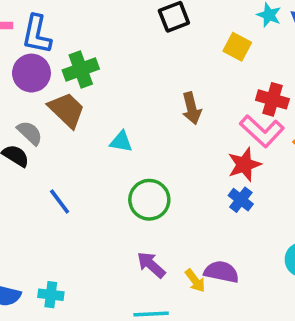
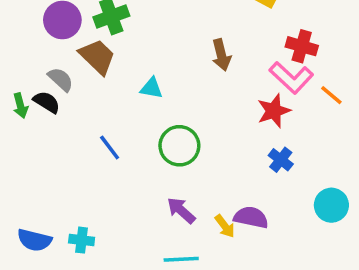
blue cross: (241, 200) -> (281, 160), moved
blue line: (60, 201) -> (110, 148), moved

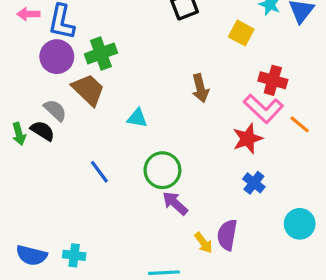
purple arrow: (181, 210) -> (175, 203), moved
purple semicircle: (251, 217) -> (227, 235), turned -92

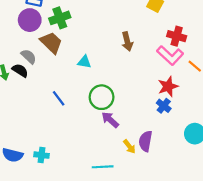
red star: (248, 139) -> (168, 86), moved

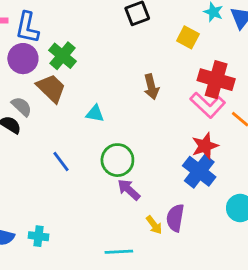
green cross: (60, 18) -> (62, 56), turned -30
red cross: (177, 36) -> (216, 80), size x1.4
blue cross: (164, 106) -> (199, 171), size x1.6

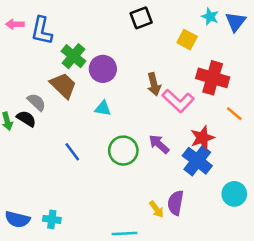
purple circle: (23, 59) -> (103, 69), moved
pink L-shape: (208, 105) -> (178, 101), moved
purple arrow: (129, 190) -> (159, 144), moved

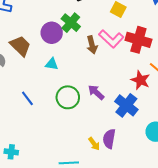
green cross: (74, 56) -> (71, 23), moved
pink L-shape: (178, 101) -> (111, 39), moved
red star: (202, 138) -> (140, 80), moved, turned -30

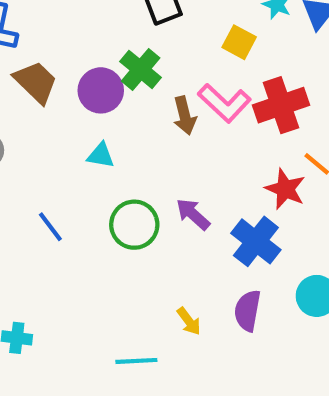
red cross: (138, 40) -> (281, 105), turned -35
brown trapezoid: (20, 46) -> (36, 82), moved
purple semicircle: (109, 139) -> (248, 311), moved

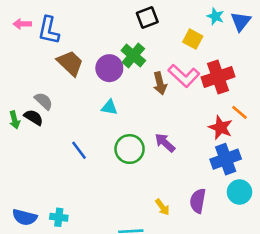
blue cross: (256, 241) -> (226, 159), moved, turned 32

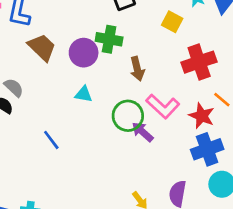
green cross: (133, 56) -> (109, 39), turned -30
pink L-shape: (184, 76) -> (163, 106), moved
green circle: (130, 149) -> (128, 116), moved

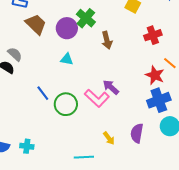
green cross: (109, 39) -> (86, 18), turned 30
red cross: (199, 62) -> (153, 35), size x0.7
pink L-shape: (163, 106) -> (97, 98), moved
green circle: (128, 116) -> (66, 104), moved

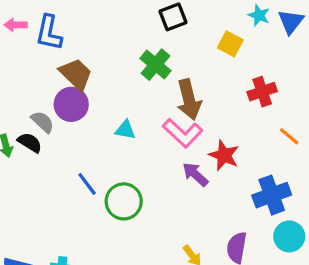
purple circle: (67, 28) -> (71, 104), moved
brown arrow: (107, 40) -> (189, 100), size x1.4
red star: (155, 75) -> (224, 155), moved
pink L-shape: (97, 98) -> (183, 133), moved

